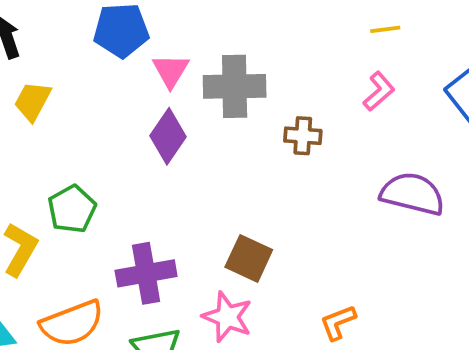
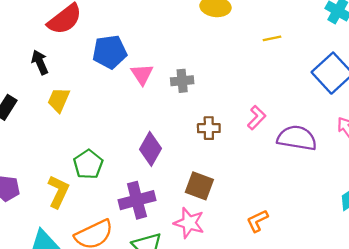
gray cross: (235, 86) -> (182, 81), size x0.6
pink L-shape: (379, 91) -> (257, 118), moved
purple diamond: (168, 136) -> (150, 149), moved
brown cross: (303, 136) -> (209, 128), moved

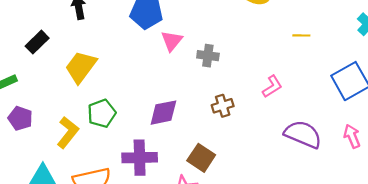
yellow trapezoid: (59, 100) -> (81, 67), moved, size x1.4
pink L-shape: (257, 118) -> (272, 86), moved
brown cross: (209, 128) -> (223, 106), turned -30
purple diamond: (150, 149) -> (163, 113), turned 36

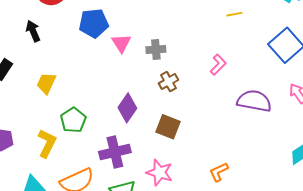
yellow trapezoid: (81, 67) -> (46, 83), size x0.7
brown cross: (223, 106) -> (168, 82), moved
purple diamond: (163, 113) -> (127, 108), turned -32
brown square: (201, 158) -> (168, 127), moved

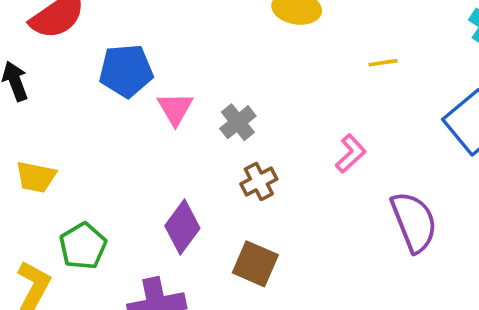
gray cross: (156, 49) -> (238, 122), turned -36
yellow trapezoid: (46, 83) -> (36, 177), turned -105
purple semicircle: (254, 101) -> (414, 222), turned 56

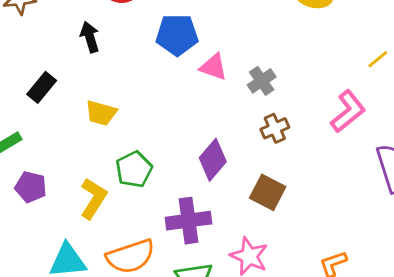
yellow line: (383, 63) -> (378, 59), moved, turned -35
pink triangle: (175, 109) -> (213, 67), turned -44
pink L-shape: (351, 154) -> (348, 111), size x1.4

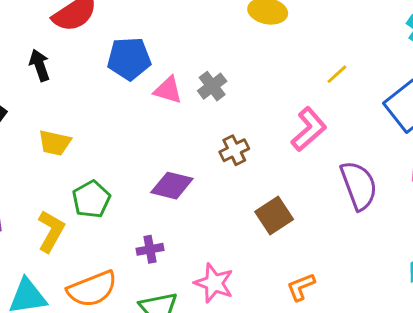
gray cross: (262, 81) -> (212, 86), moved
purple diamond: (213, 160) -> (172, 186), turned 66
brown square: (268, 192) -> (274, 215), moved, turned 32
purple cross: (188, 221) -> (150, 249), size x0.6

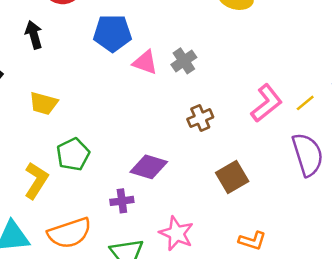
yellow line: (337, 74) -> (305, 103), moved
purple diamond: (172, 186) -> (149, 167), moved
orange L-shape: (301, 287) -> (252, 241), turned -144

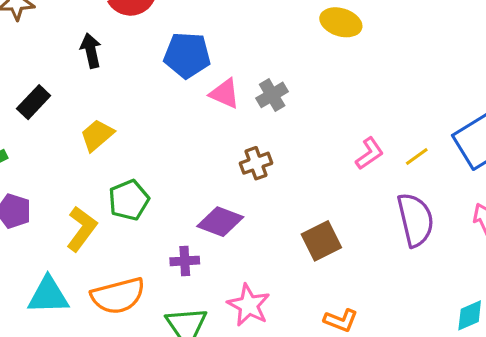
yellow trapezoid: (43, 103) -> (97, 135), turned 120
pink L-shape: (266, 103) -> (369, 153), size x0.7
brown cross: (200, 118) -> (256, 163), moved

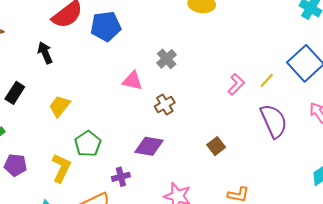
blue pentagon: (187, 55) -> (106, 26), moved
pink triangle: (225, 94) -> (132, 81), moved
brown square: (321, 241) -> (216, 146), size x0.7
purple cross: (185, 261) -> (121, 177), moved

